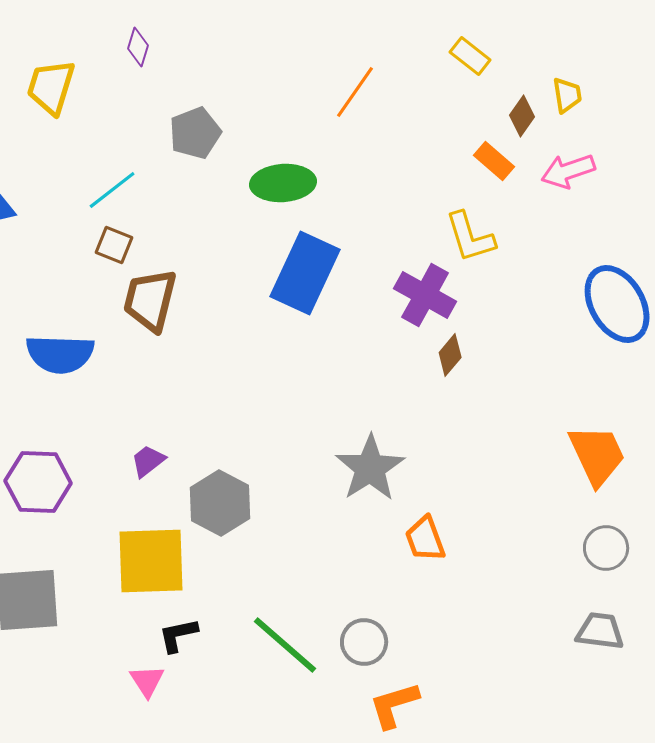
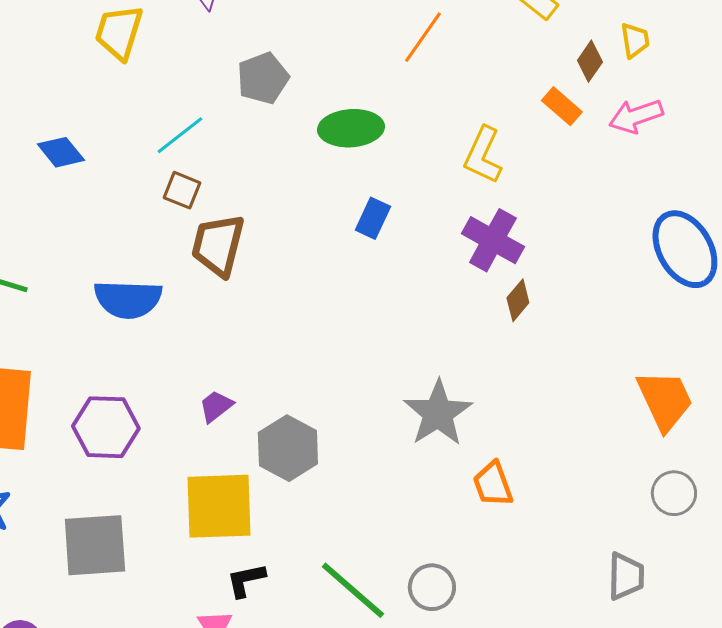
yellow L-shape: (470, 237) -> (483, 155), moved, turned 42
blue rectangle: (305, 273) -> (373, 218), size x0.5
gray trapezoid: (600, 631) -> (626, 576), moved, turned 84

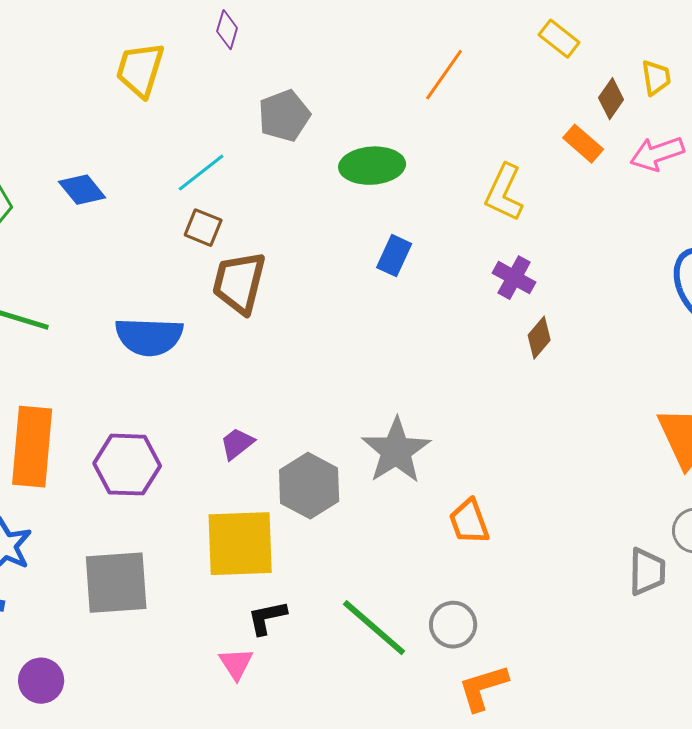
purple cross: (493, 240) -> (514, 278), size x0.7
gray star: (438, 413) -> (396, 451), moved
orange trapezoid: (493, 484) -> (469, 522), moved
gray trapezoid: (626, 576) -> (647, 572), moved

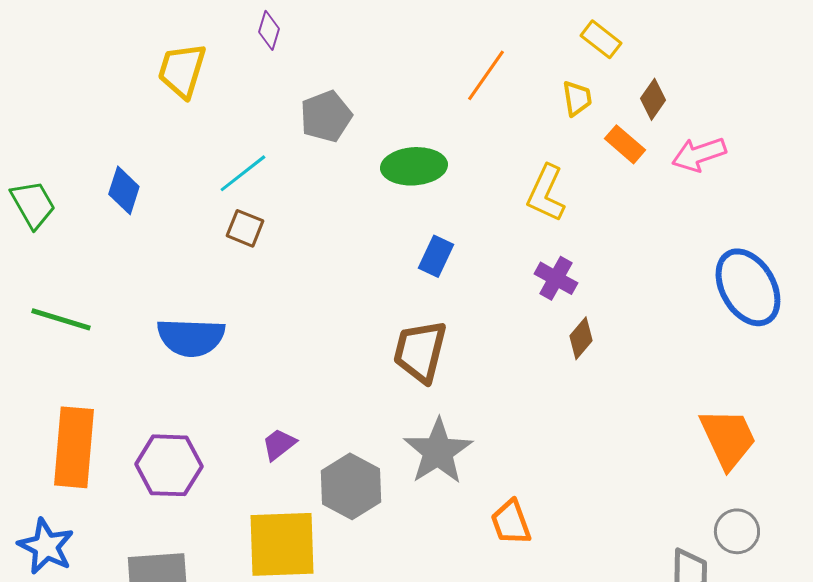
yellow trapezoid: (656, 78) -> (577, 98), moved
blue diamond: (82, 190) -> (124, 190), turned 57
brown trapezoid: (239, 283) -> (420, 351), moved

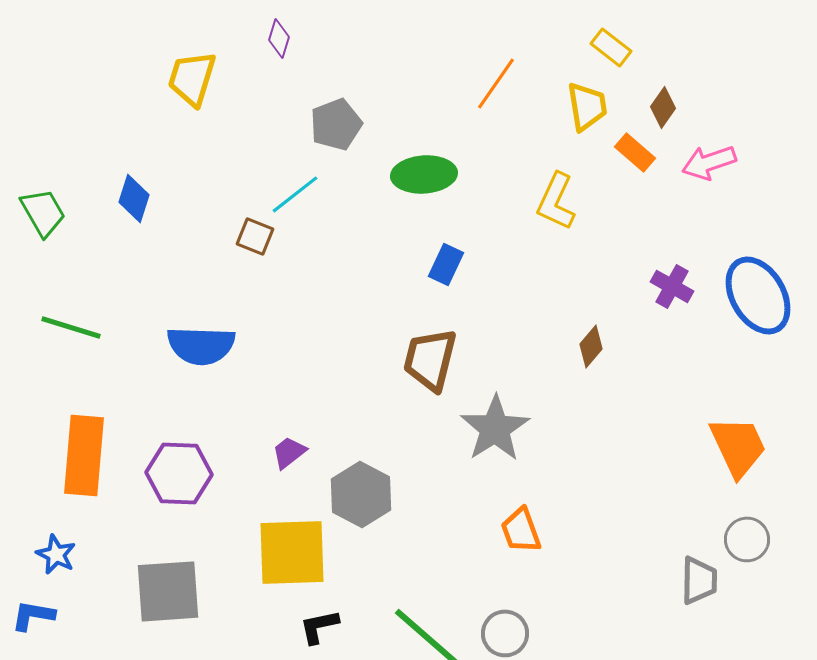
yellow trapezoid: (577, 98) -> (587, 106), size x1.4
cyan line: (243, 173) -> (295, 194), moved
purple cross: (556, 278) -> (672, 286), moved
gray star: (438, 451) -> (495, 428), moved
blue star: (46, 546) -> (56, 554), size x0.7

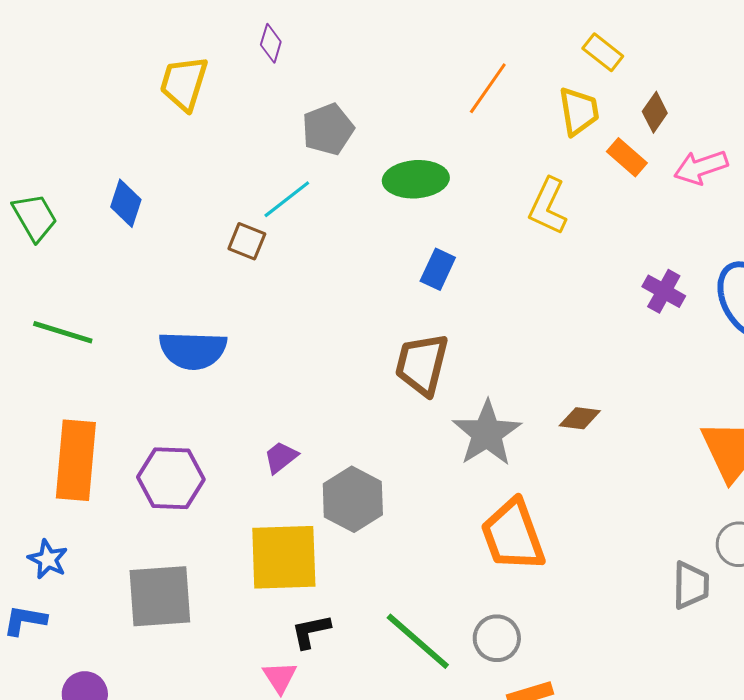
brown diamond: (591, 346) -> (580, 418), moved, turned 57
orange trapezoid: (521, 530) -> (513, 535), size x1.6

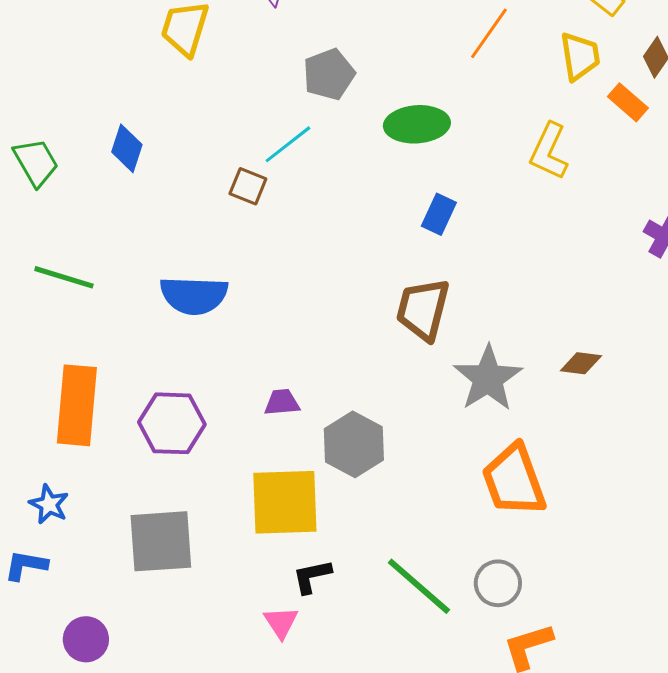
purple trapezoid: (281, 457) -> (282, 402), turned 33

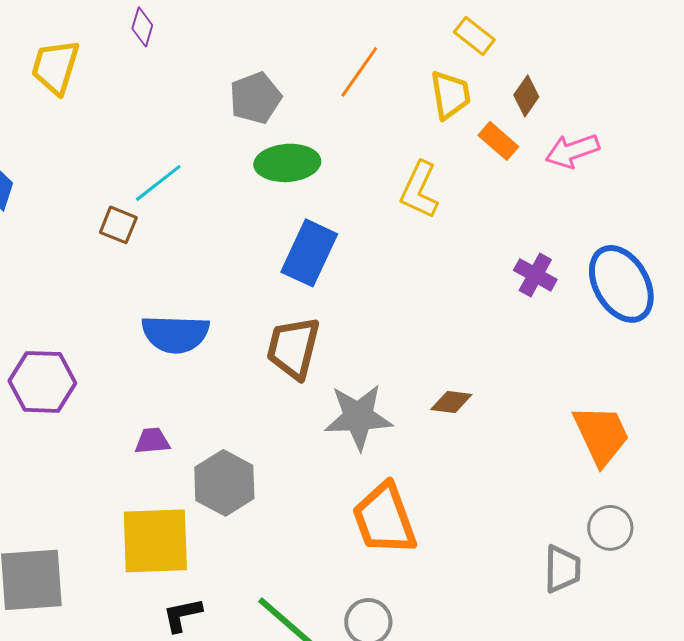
gray pentagon: (329, 74) -> (255, 98), moved
blue rectangle: (439, 214) -> (309, 253), size x1.6
blue semicircle: (194, 295) -> (175, 334), moved
gray star: (488, 378) -> (358, 417), turned 30
purple hexagon: (172, 423) -> (42, 382), moved

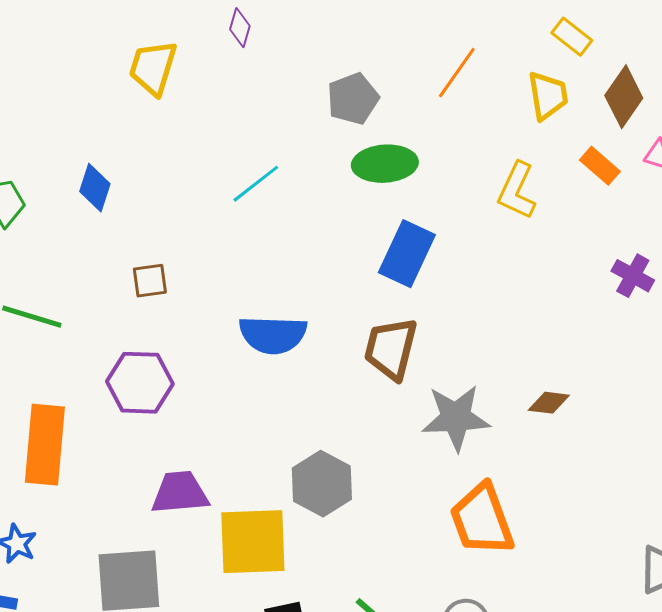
brown diamond: (526, 96) -> (624, 97), size x1.5
orange rectangle: (498, 141) -> (600, 166), moved
brown square: (118, 225) -> (150, 281), moved, turned -30
purple trapezoid: (152, 441) -> (180, 493), moved, size x1.6

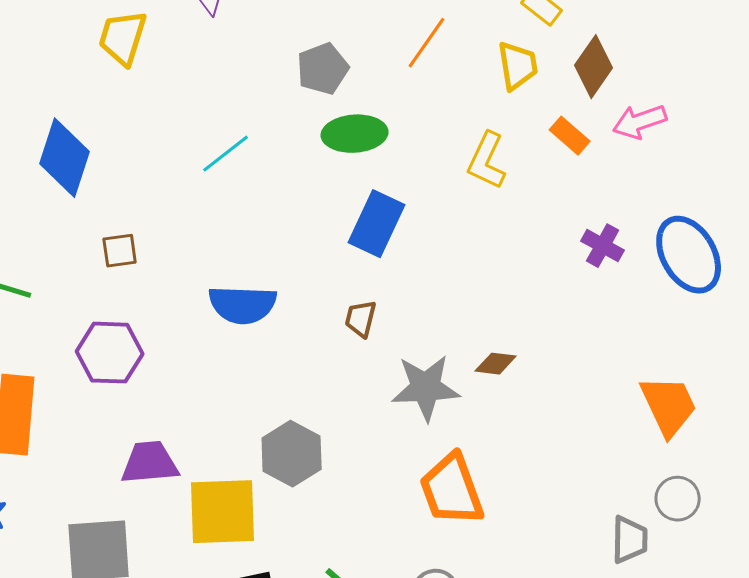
blue diamond: (95, 188) -> (65, 158), size x1.6
brown trapezoid: (391, 349) -> (361, 319), size x0.6
brown diamond: (549, 403) -> (496, 364), moved

